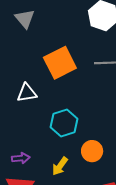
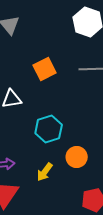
orange square: (60, 63) -> (45, 69), size x0.7

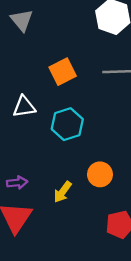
cyan hexagon: (49, 129) -> (67, 124), moved

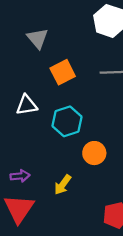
gray triangle: (22, 20) -> (38, 38), moved
orange circle: (100, 174) -> (94, 153), moved

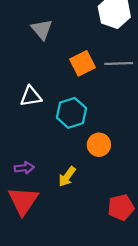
orange square: (63, 72) -> (82, 63), moved

